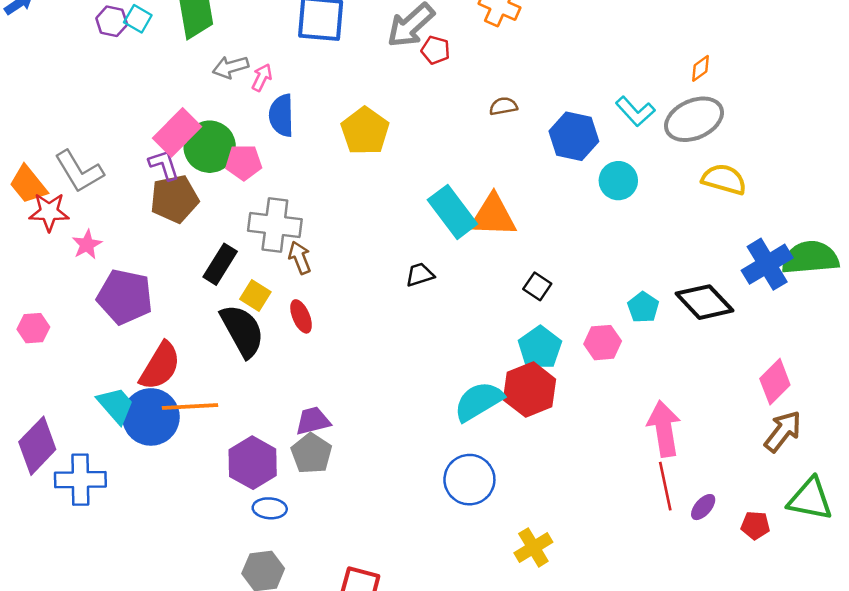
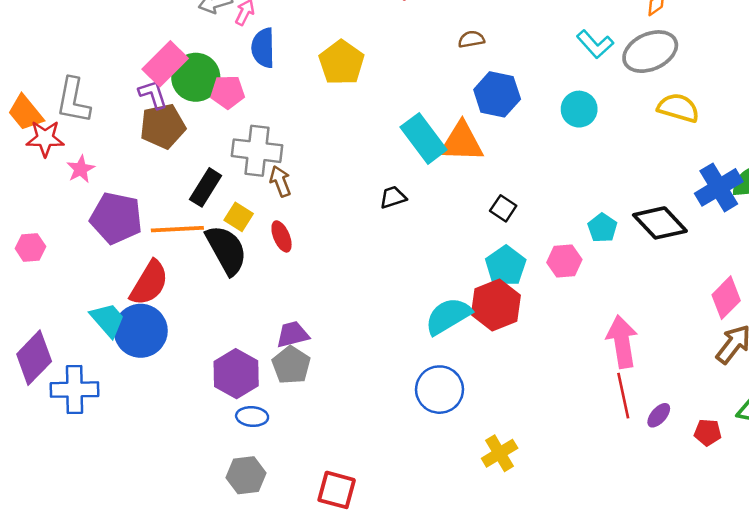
blue hexagon: (574, 136) -> (497, 94), moved
gray L-shape: (79, 171) -> (73, 101), turned 42
orange line: (190, 406) -> (177, 229), moved

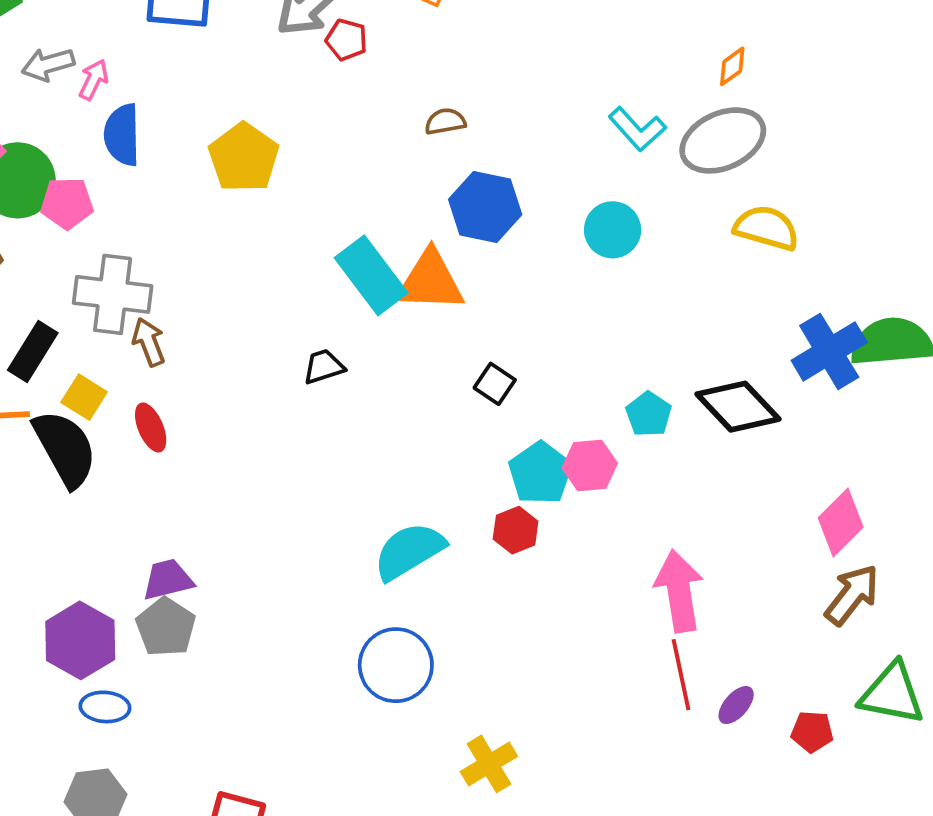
cyan pentagon: (506, 266) -> (540, 473), moved
red hexagon: (496, 305) -> (516, 530), moved, size x0.6

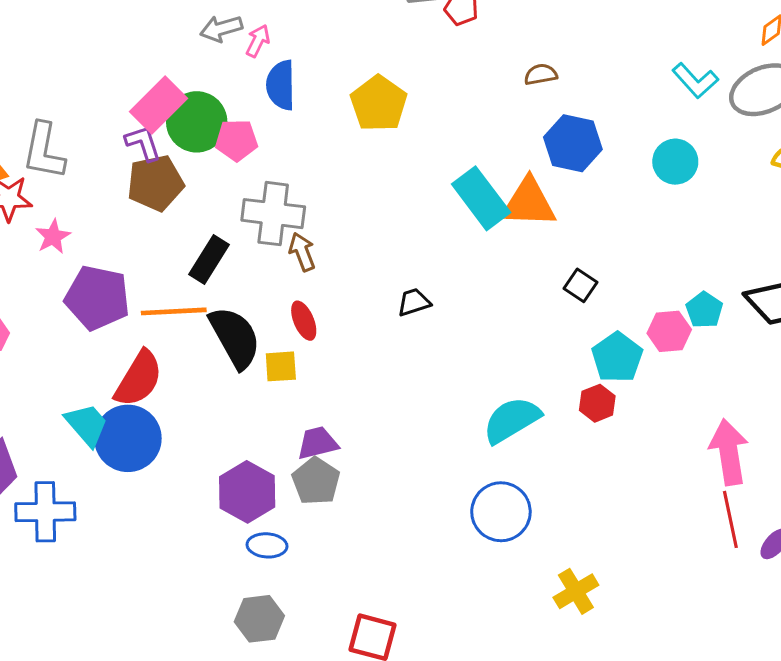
black trapezoid: (324, 367) -> (414, 302), moved
yellow square: (84, 397) -> (281, 366), moved, turned -36
pink hexagon: (590, 466) -> (669, 331), moved

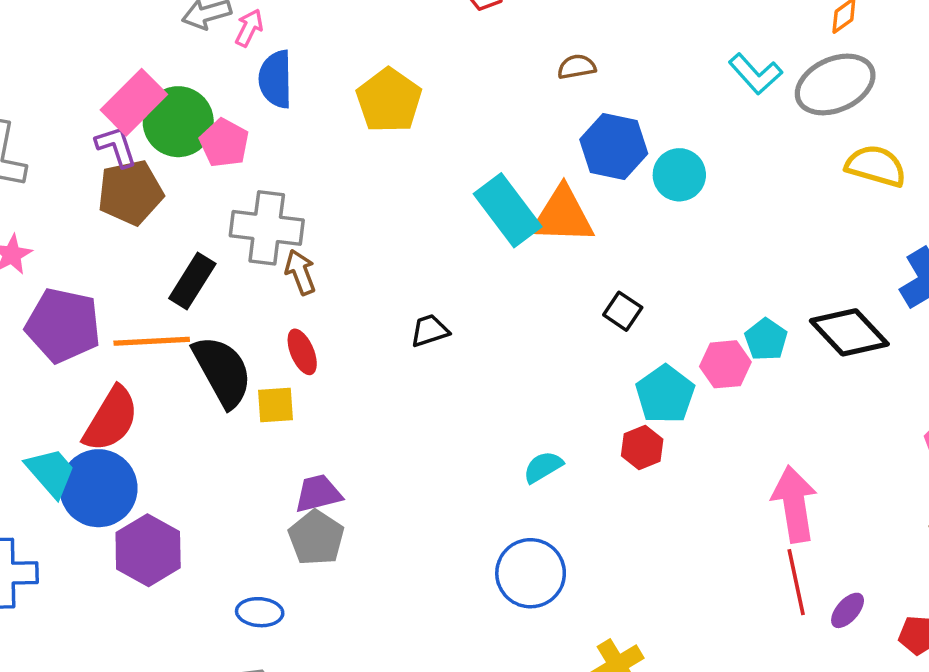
pink pentagon: (236, 140) -> (224, 143), turned 30
cyan circle: (675, 162) -> (679, 175), moved
cyan semicircle: (512, 420) -> (543, 467), size x0.6
purple hexagon: (247, 492) -> (148, 550), moved

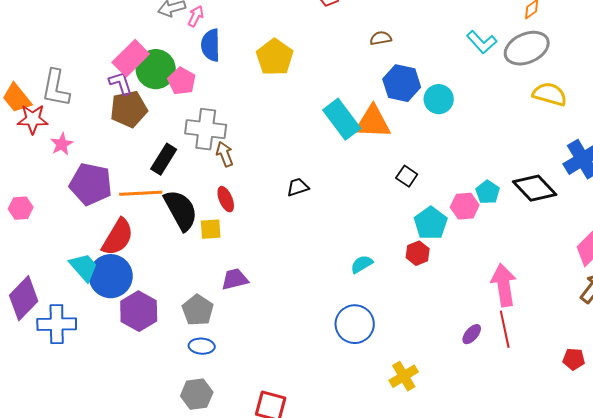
gray pentagon: (316, 538) -> (198, 310), moved
purple ellipse: (848, 610) -> (472, 334), moved

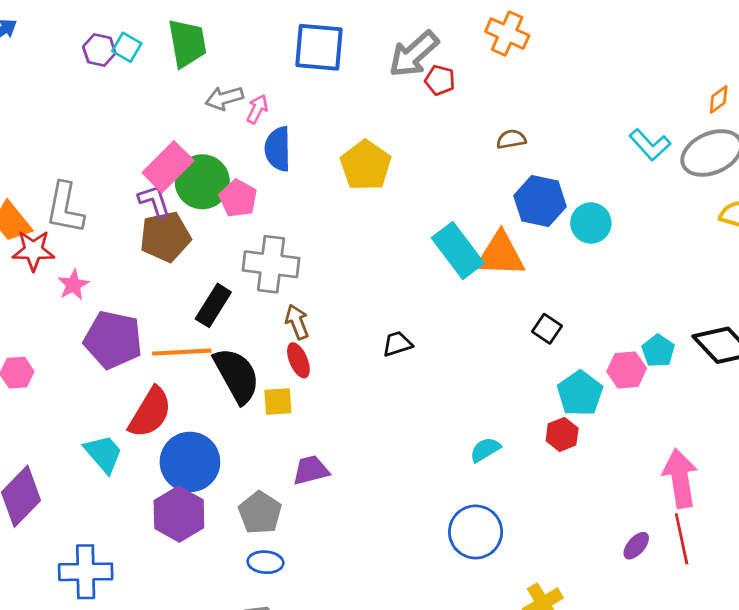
brown arrow: (225, 154) -> (297, 322), moved
blue circle: (111, 276) -> (190, 462), moved
blue cross: (57, 324) -> (86, 572), moved

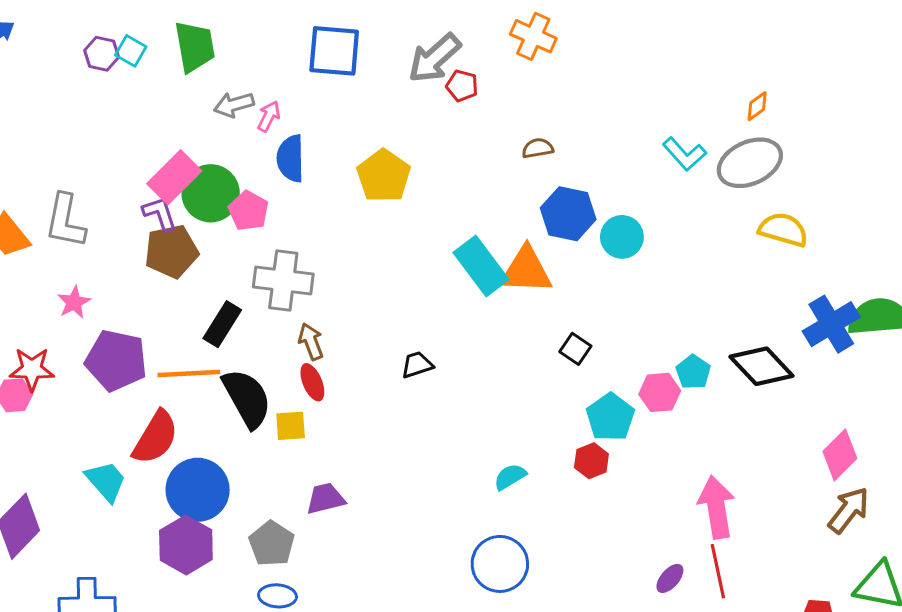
red star: (33, 250) -> (32, 369), moved

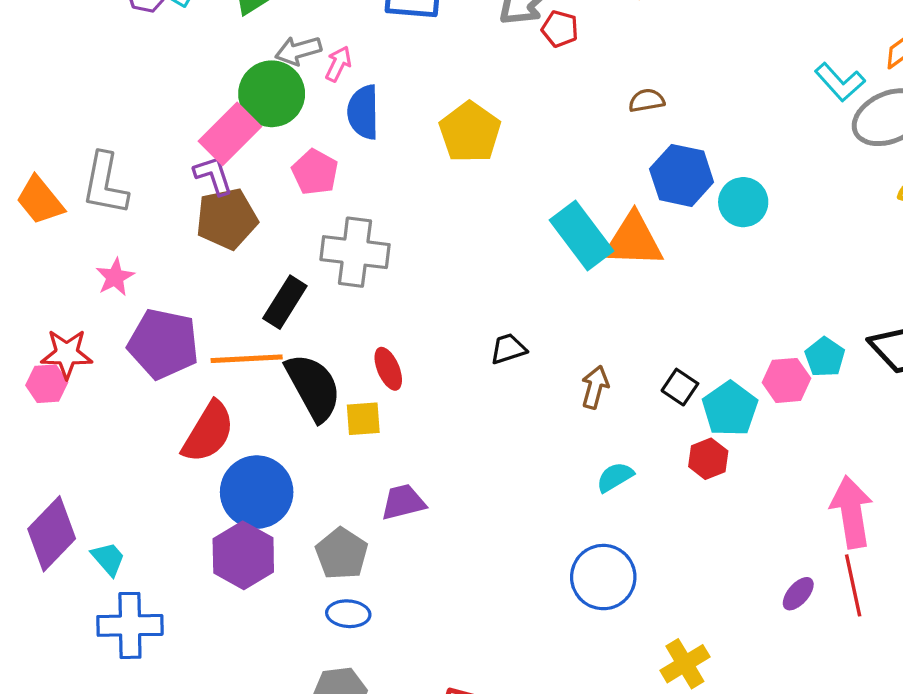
cyan L-shape: (684, 154) -> (840, 82), moved
green circle: (211, 193) -> (272, 94), moved
brown arrow: (311, 342) -> (595, 387), moved, turned 36
black square: (575, 349) -> (680, 387), moved
cyan trapezoid: (106, 481) -> (108, 559), moved, size x0.7

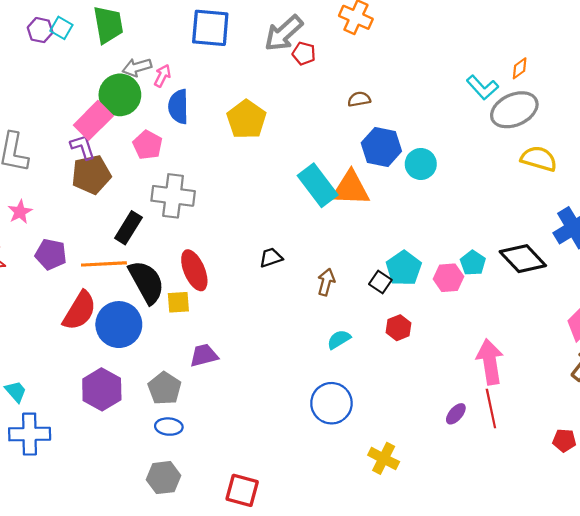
purple pentagon: (163, 344) -> (51, 254), size x0.7
red ellipse: (388, 369) -> (194, 270), size x1.5
cyan pentagon: (730, 409) -> (404, 268), moved
blue circle: (257, 492) -> (119, 325), moved
yellow cross: (685, 664) -> (384, 458), turned -32

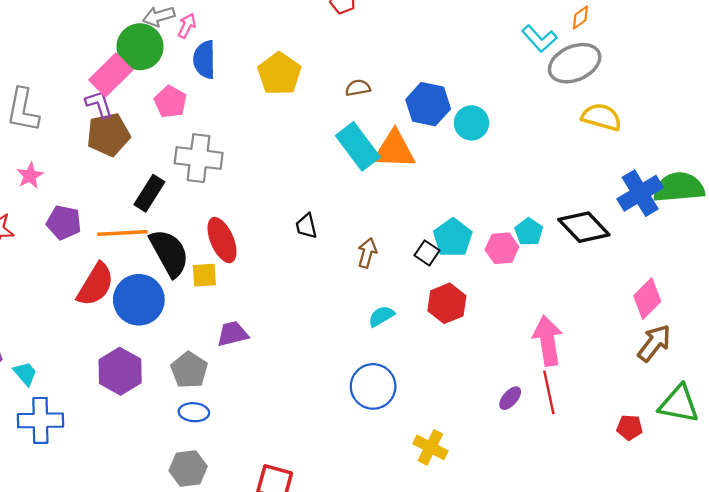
brown semicircle: (359, 99) -> (358, 88), moved
black trapezoid: (271, 258) -> (306, 226), turned -85
red hexagon: (398, 328) -> (447, 303), size x1.4

